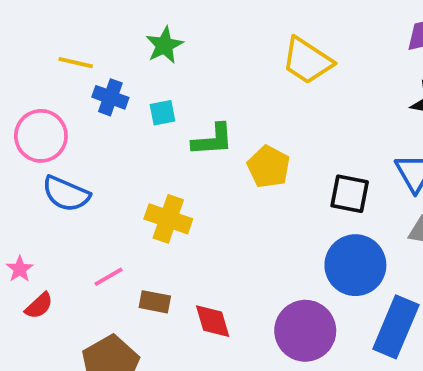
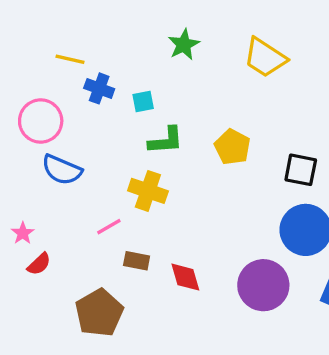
green star: (164, 45) -> (184, 45), moved
green L-shape: (213, 140) -> (166, 141), moved
pink line: (108, 277) -> (109, 227), moved

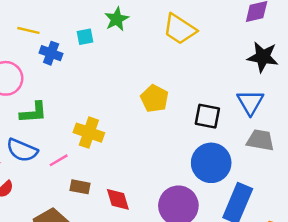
cyan square: (143, 101) -> (85, 37), moved
green L-shape: (166, 141) -> (33, 112), moved
blue semicircle: (62, 170) -> (22, 150), moved

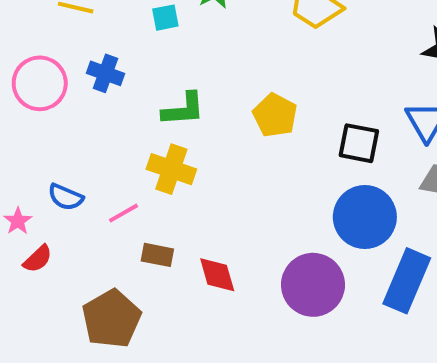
blue cross: (51, 53) -> (106, 73), moved
green L-shape: (33, 112) -> (183, 109), moved
blue semicircle: (22, 150) -> (66, 197), size x0.7

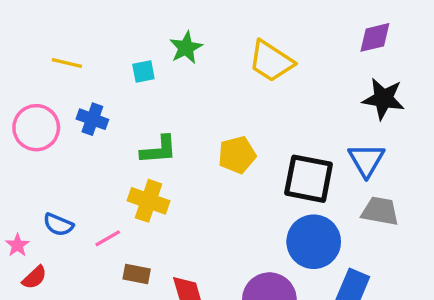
yellow pentagon: (275, 115) -> (237, 155), turned 30
black square: (359, 143) -> (309, 179), size x1.4

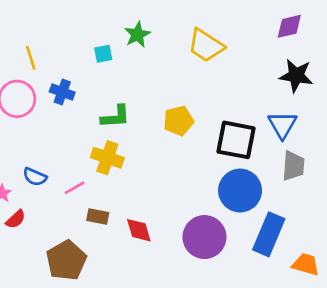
yellow line: (67, 63) -> (31, 58), moved, turned 60
gray trapezoid: (380, 211) -> (293, 166), turned 84

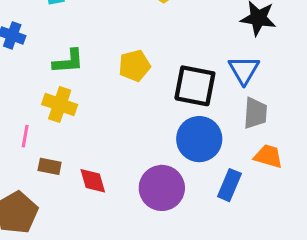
pink line: (74, 188) -> (25, 136), turned -50
blue rectangle: (269, 234) -> (229, 185), size x0.7
orange trapezoid: (306, 264) -> (268, 156), moved

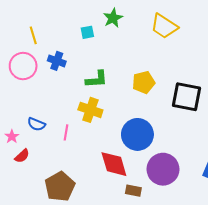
blue circle: (199, 139) -> (137, 134), moved
brown rectangle: (50, 166) -> (133, 191), moved
red diamond: (93, 181) -> (114, 164), size x1.4

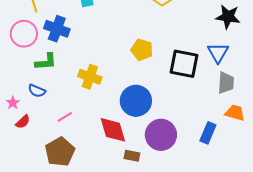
blue cross: (57, 61) -> (57, 29), size x1.4
green L-shape: (97, 79) -> (46, 62), moved
yellow pentagon: (144, 82) -> (142, 50), turned 30
pink line: (66, 132) -> (65, 117), moved, turned 49

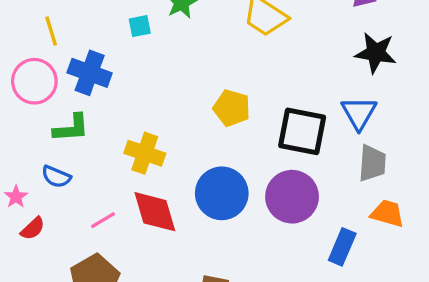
red diamond: (113, 130) -> (155, 212), moved
purple circle: (161, 135) -> (292, 197), moved

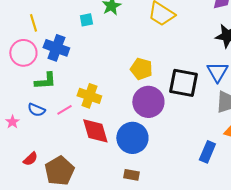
blue circle: (222, 193) -> (132, 138), moved
purple circle: (292, 197) -> (148, 102), moved
pink line: (103, 220) -> (64, 110), moved
red semicircle: (33, 228) -> (30, 159), moved

